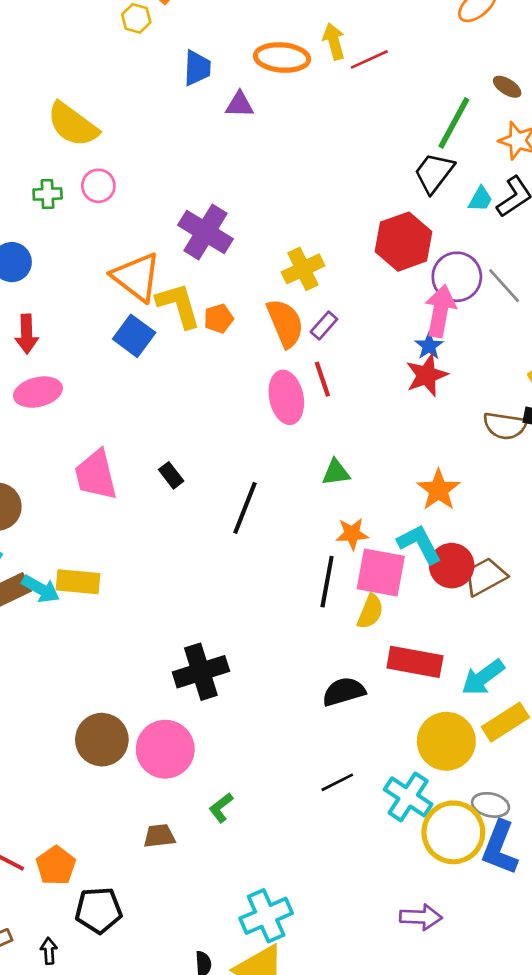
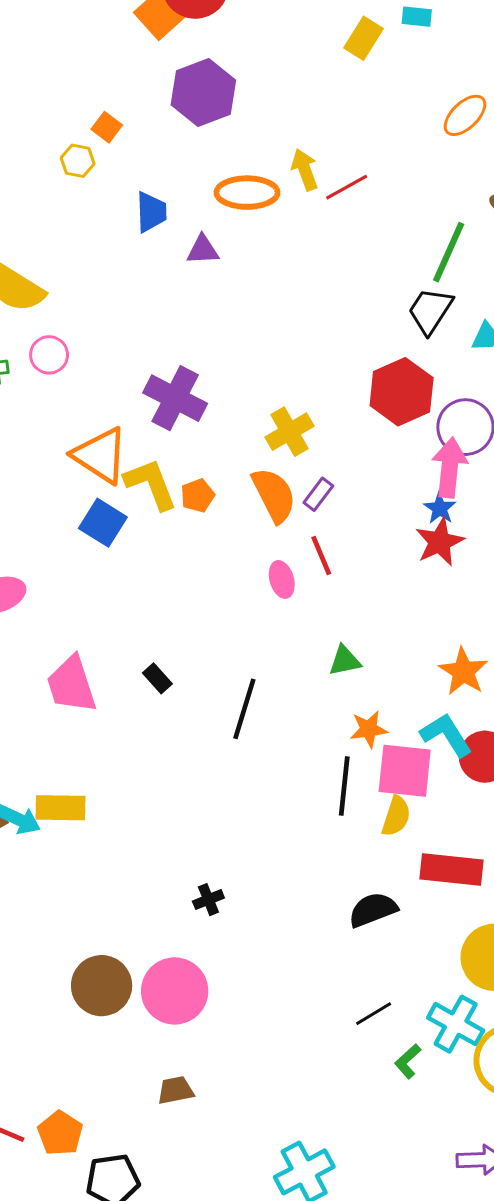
pink ellipse: (286, 397) -> (282, 579), size x0.6
black cross: (201, 672) -> (208, 900), size x0.5
green L-shape: (221, 808) -> (408, 1061), moved

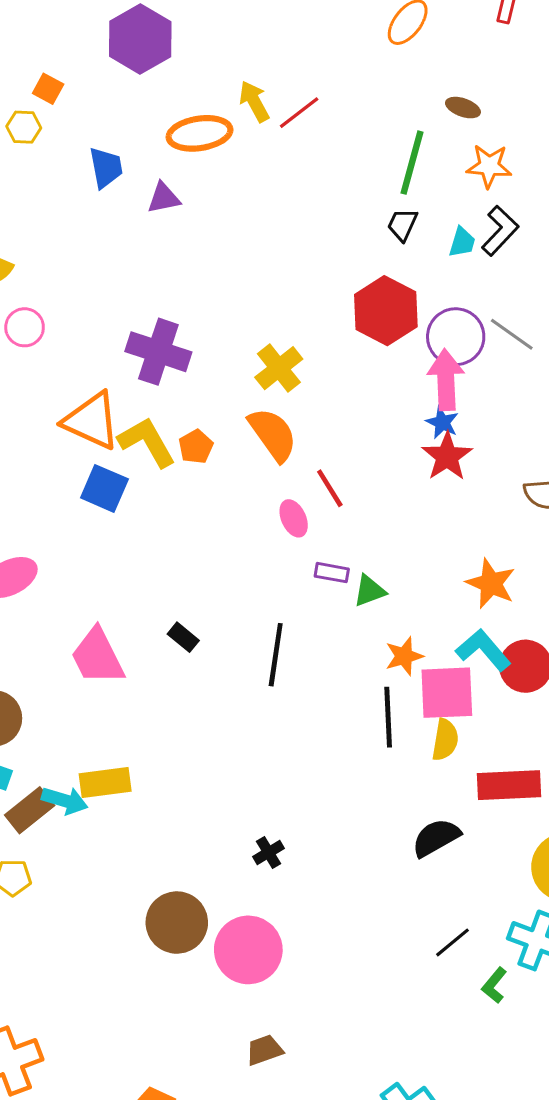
black trapezoid: (430, 311) -> (402, 225), size x0.7
purple rectangle: (318, 494) -> (332, 573), moved, turned 72
brown circle: (102, 986) -> (177, 923), moved

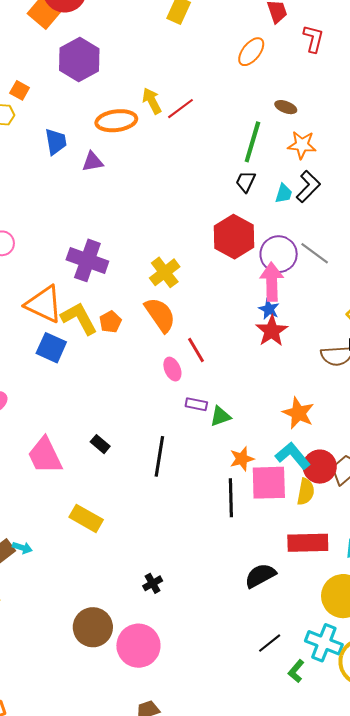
yellow semicircle: (445, 740) -> (306, 492), moved
yellow rectangle: (105, 782) -> (86, 518), moved, turned 36
cyan arrow: (65, 801) -> (22, 548), size x0.7

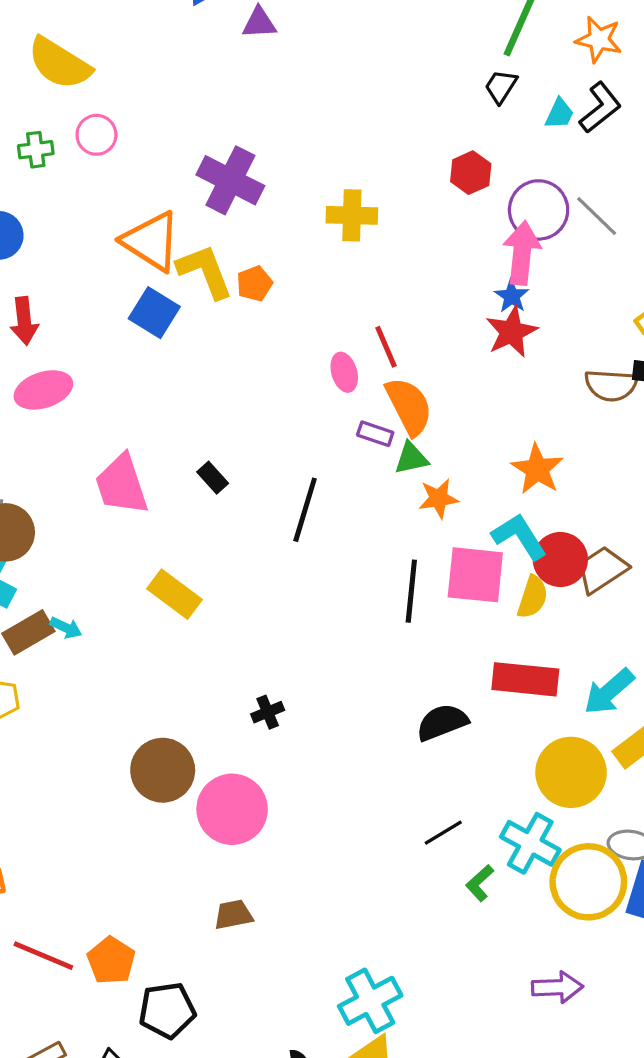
red hexagon: (234, 237) -> (471, 173), size x0.6
yellow cross: (165, 272) -> (352, 215), turned 32
orange semicircle: (160, 315) -> (409, 406), moved
orange star: (242, 459) -> (439, 498), moved

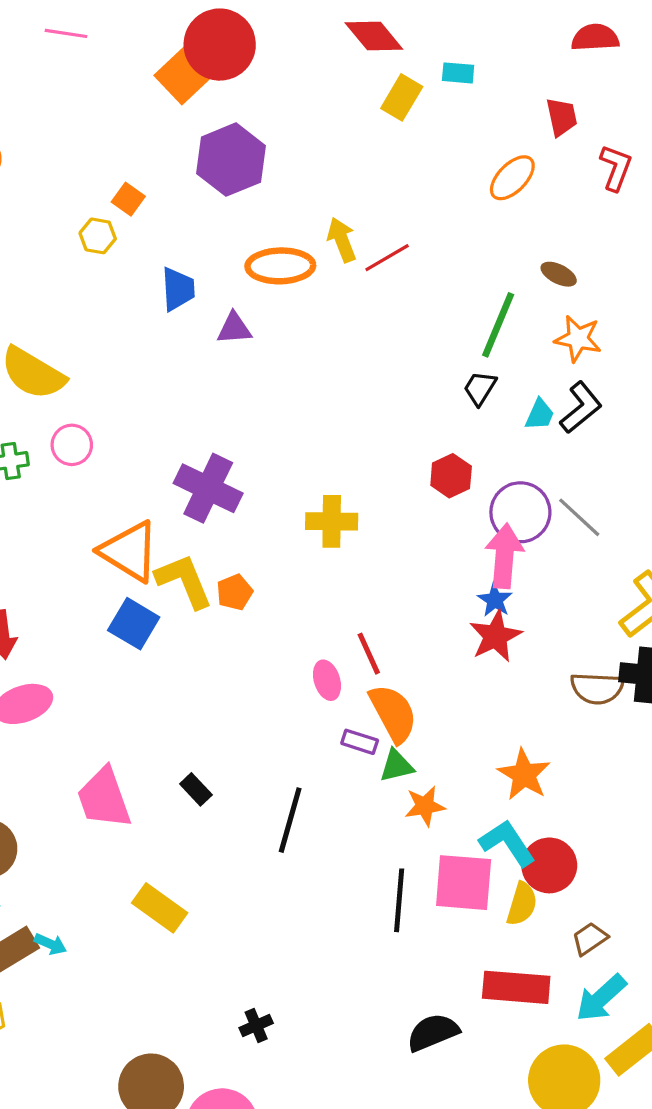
brown trapezoid: (602, 570) -> (590, 939), moved, size x0.7

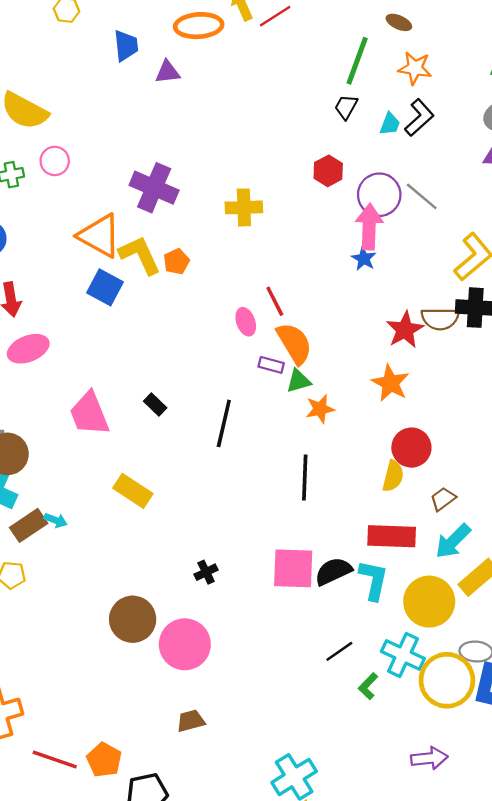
red star: (495, 636) -> (405, 330), moved
cyan L-shape: (507, 843) -> (373, 580), moved, turned 48
pink square: (464, 883) -> (293, 568), moved

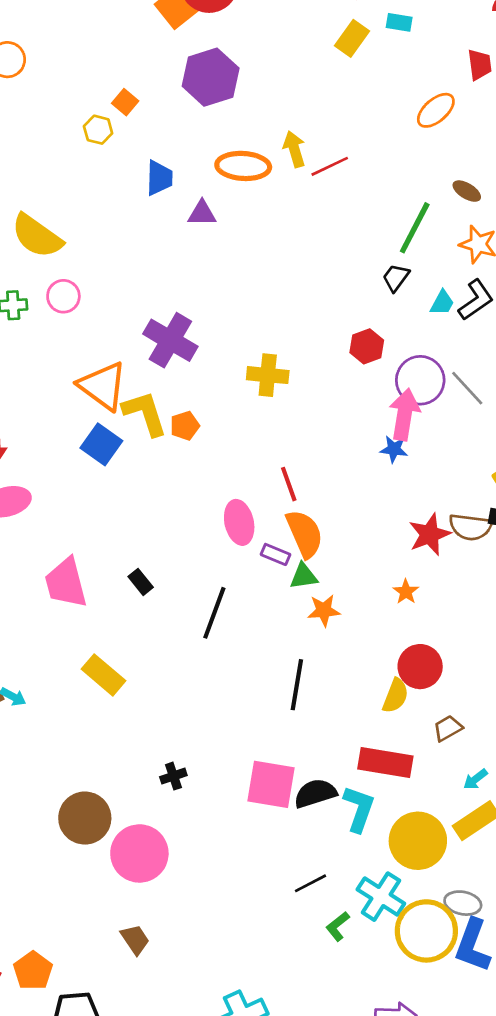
blue star: (364, 259) -> (394, 449), turned -30
pink ellipse: (246, 322) -> (239, 522), moved, size x1.4
orange star: (390, 383) -> (406, 592), size x0.6
cyan arrow: (453, 541) -> (475, 779), moved, size x0.6
brown trapezoid: (191, 721) -> (135, 940), turned 64

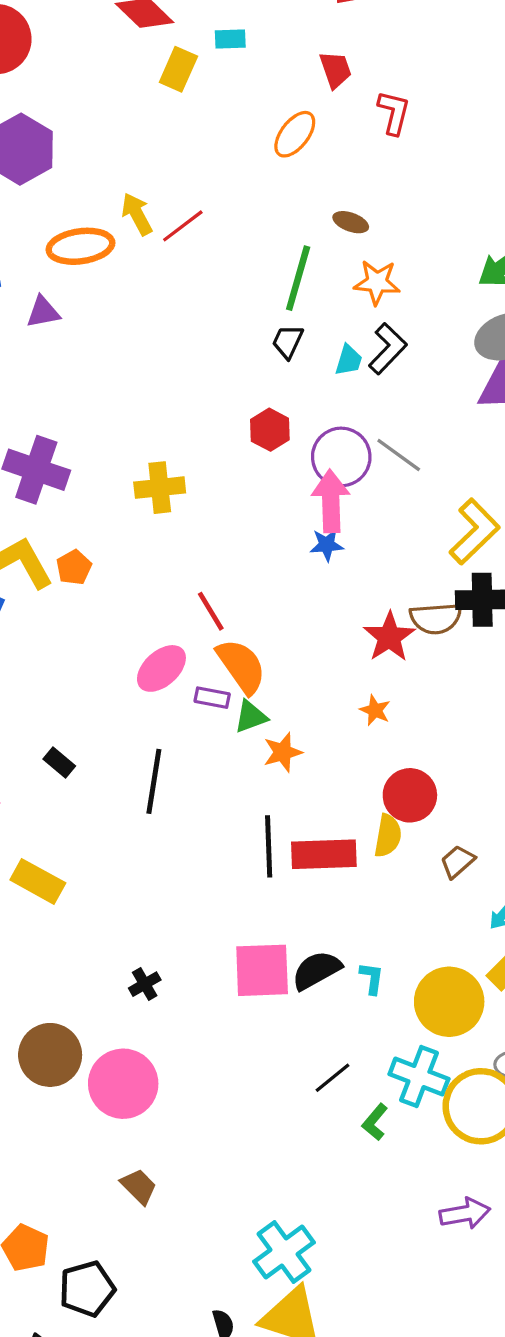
pink ellipse: (239, 522) -> (161, 668), turned 72
red rectangle: (385, 763) -> (324, 854), moved
cyan L-shape: (359, 809) -> (372, 978), size x0.6

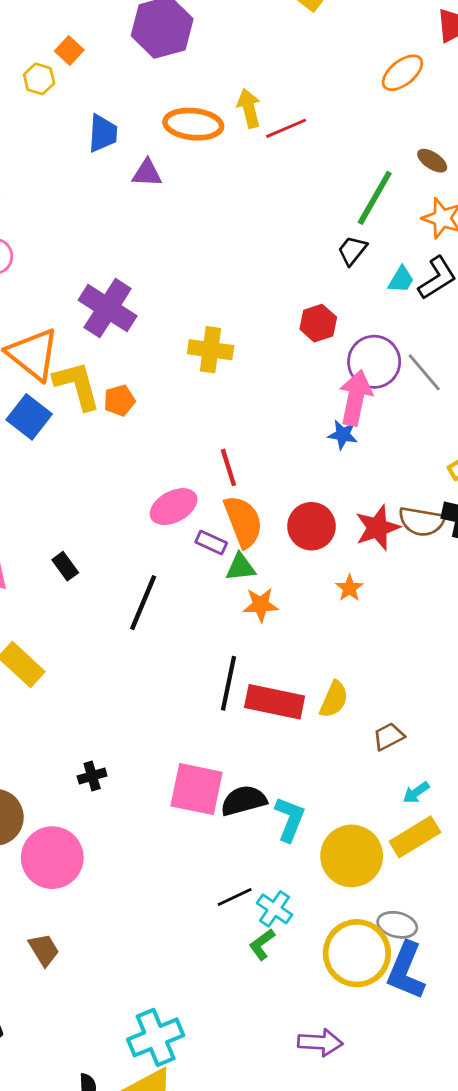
red circle: (410, 795) -> (312, 526), moved
cyan L-shape: (372, 978) -> (290, 819), size x1.5
cyan cross: (419, 1077) -> (275, 909), moved, size x0.7

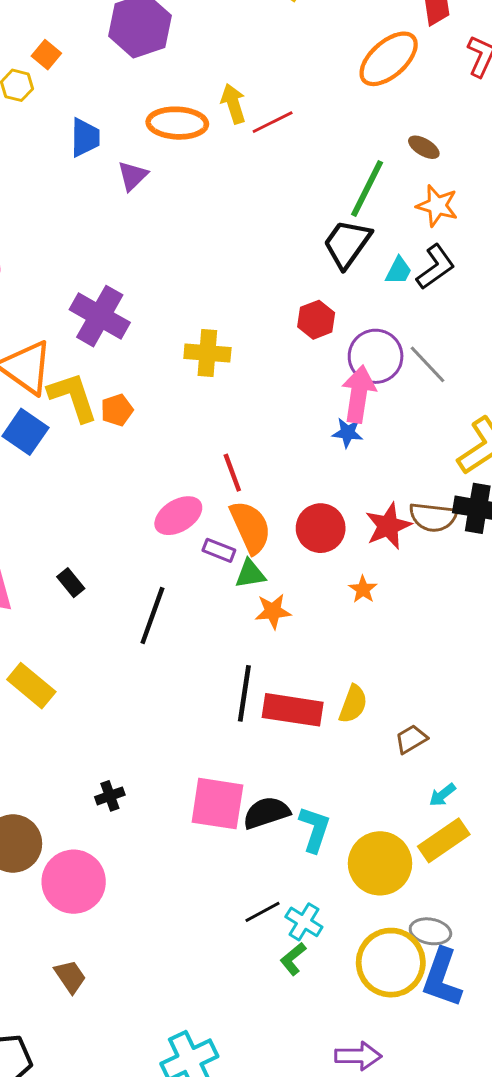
orange ellipse: (402, 73) -> (389, 59), size x1.4
purple triangle: (147, 173) -> (133, 176), turned -44
black trapezoid: (352, 251) -> (347, 244), size x1.6

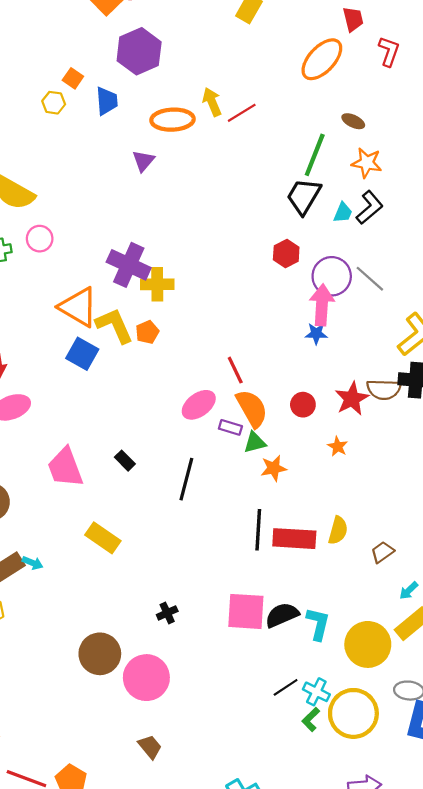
blue trapezoid: (85, 137) -> (107, 101), moved
yellow cross: (207, 353) -> (157, 284), moved
red circle: (321, 528) -> (303, 405), size x0.7
yellow circle: (391, 963) -> (353, 713), moved

